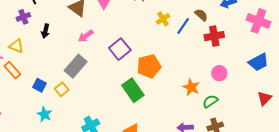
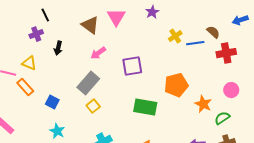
blue line: (183, 26) -> (195, 43), turned 48
purple square: (120, 49) -> (132, 66), turned 30
orange pentagon: (149, 66) -> (176, 85), moved
yellow square: (62, 89) -> (93, 106), moved
green rectangle: (133, 90) -> (145, 107), turned -45

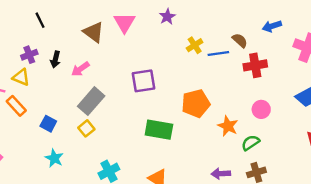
purple cross: (36, 34) -> (29, 55), moved
pink arrow: (98, 53) -> (80, 69), moved
yellow square: (93, 106) -> (86, 128), moved

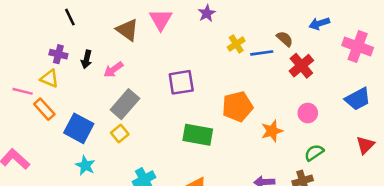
purple cross: (29, 55) -> (58, 54), turned 35
red cross: (255, 65) -> (301, 66), turned -30
blue square: (48, 124) -> (79, 128), size x1.6
orange star: (228, 126) -> (272, 131), turned 30
green semicircle: (251, 143) -> (314, 153), moved

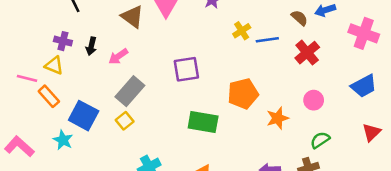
brown semicircle: (285, 39) -> (299, 18), moved
cyan star: (85, 165) -> (63, 140), moved

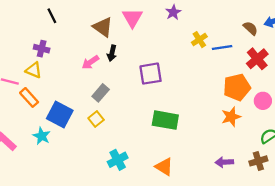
black arrow: (91, 46) -> (112, 53), moved
gray rectangle: (130, 91) -> (101, 93), size x0.7
orange pentagon: (243, 94) -> (237, 87), moved

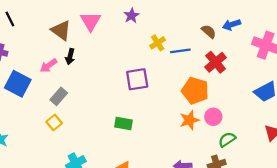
purple square: (151, 74) -> (137, 79), moved
orange pentagon: (237, 87) -> (195, 91), turned 30
pink circle: (263, 101) -> (213, 117), moved
blue square: (60, 114) -> (18, 84), moved
green rectangle: (165, 120) -> (124, 124), size x0.7

